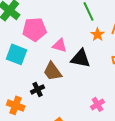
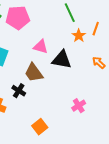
pink pentagon: (35, 29) -> (18, 18), moved
black cross: (38, 89) -> (19, 91), turned -32

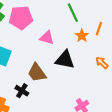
pink triangle: (41, 47) -> (47, 38), moved

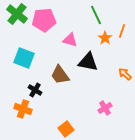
orange arrow: (102, 63) -> (125, 74), moved
black cross: (22, 91) -> (35, 90), moved

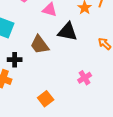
black cross: (35, 90) -> (15, 60), turned -32

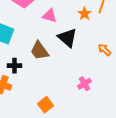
black triangle: (68, 32) -> (68, 38), turned 30

